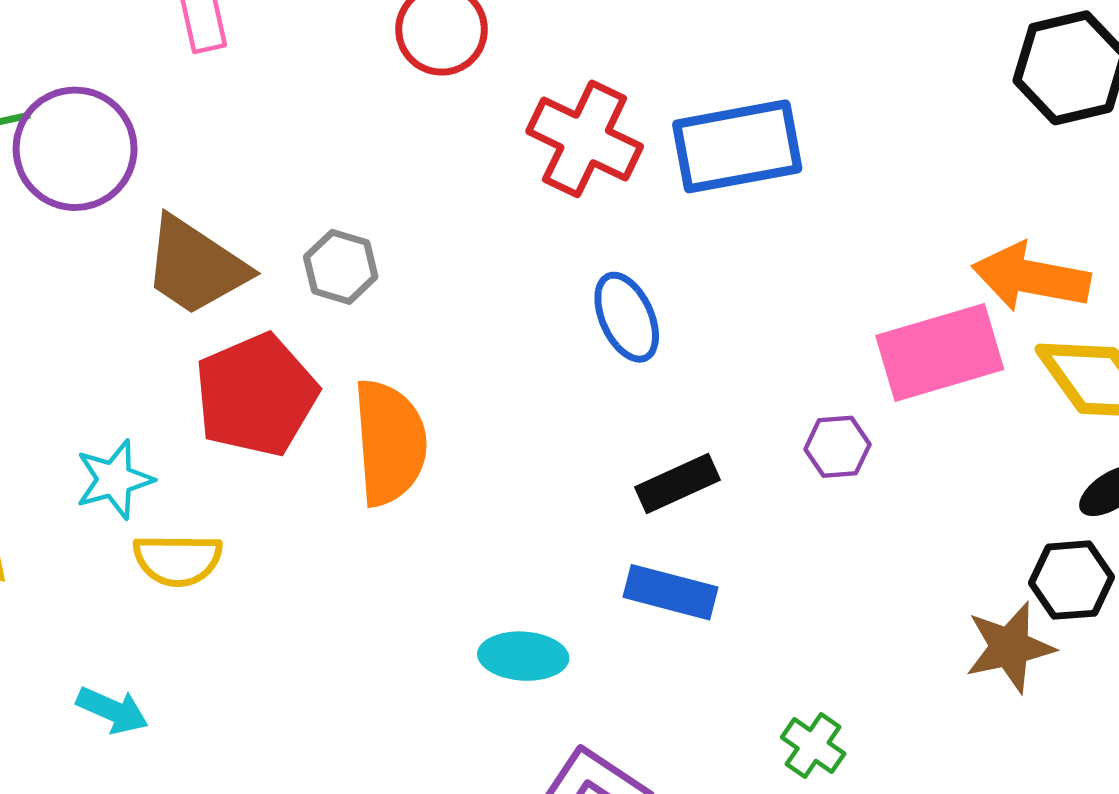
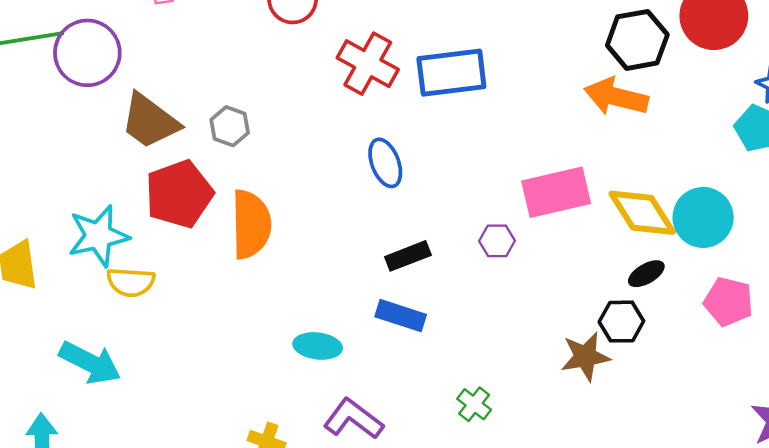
orange arrow: (1031, 277) -> (616, 97), moved
cyan star: (114, 479) -> (98, 236), size x1.4
cyan arrow: (112, 710) -> (90, 363), size x1.6

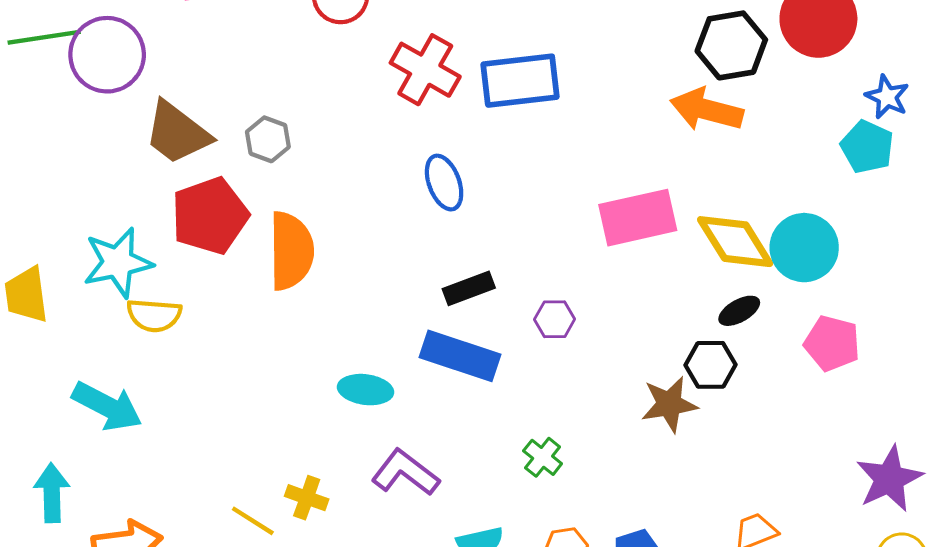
purple hexagon: (497, 241) -> (555, 319), moved
blue rectangle: (401, 316) -> (460, 356), size x1.4

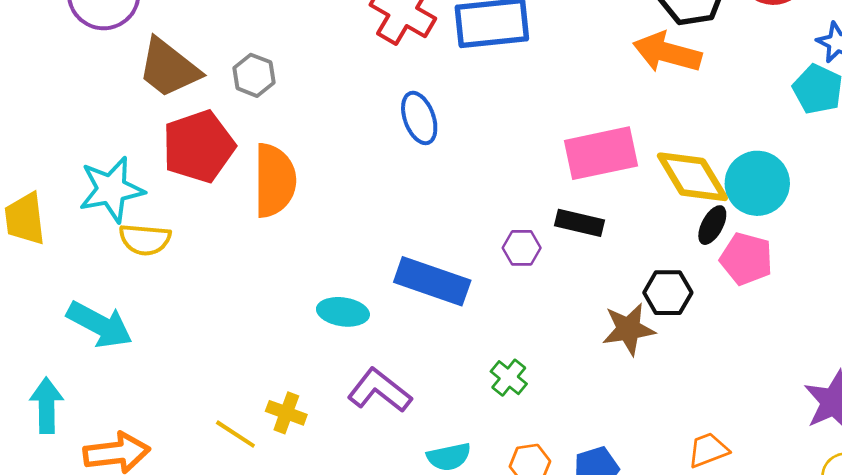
black rectangle: (469, 288) -> (579, 223), moved, turned 33
black ellipse: (739, 311) -> (712, 225), moved, turned -33
pink pentagon: (832, 343) -> (746, 259), moved

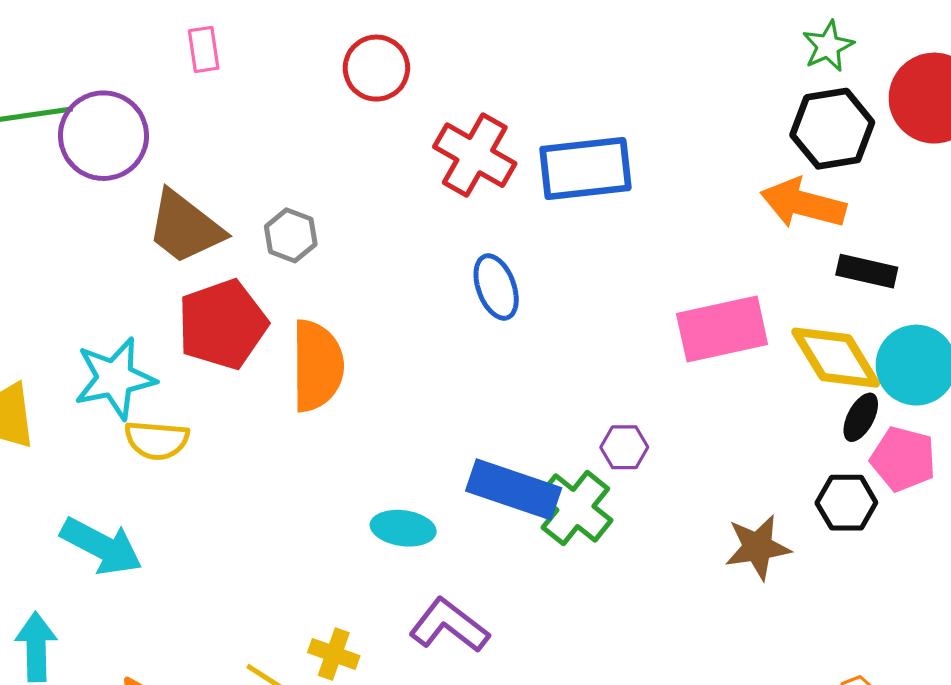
black rectangle: (579, 223) -> (867, 271), moved
black hexagon: (668, 293) -> (846, 503), moved
green cross: (509, 378) -> (575, 508), moved, size x1.6

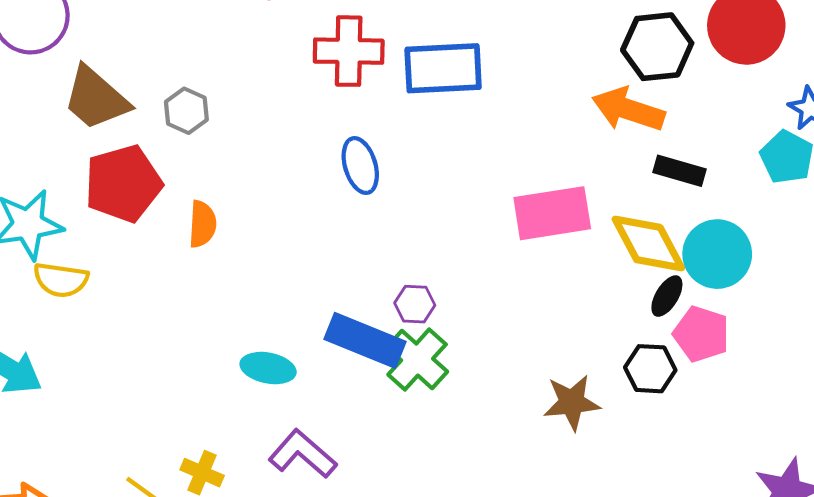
red cross: (475, 155) -> (349, 51), turned -32
orange semicircle: (317, 366) -> (202, 224), size x0.6
purple hexagon: (624, 447) -> (415, 304), moved

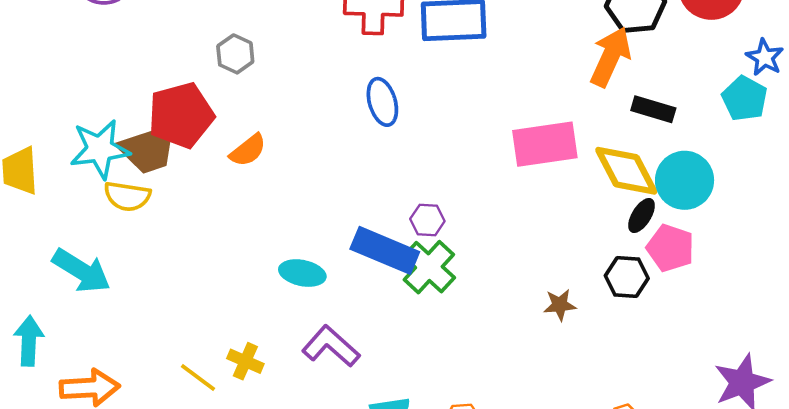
brown trapezoid: (96, 98) -> (148, 149), moved, turned -60
orange arrow: (628, 109) -> (610, 57), turned 96
orange semicircle: (202, 224) -> (248, 150), turned 48
brown star: (572, 402) -> (560, 305), size x0.7

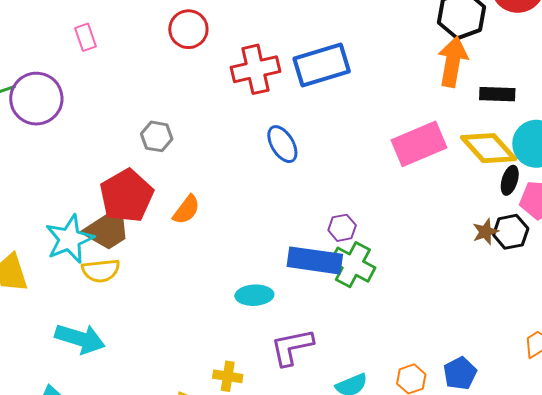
brown star: (560, 305) -> (485, 232), moved
purple L-shape: (331, 346) -> (292, 347), turned -39

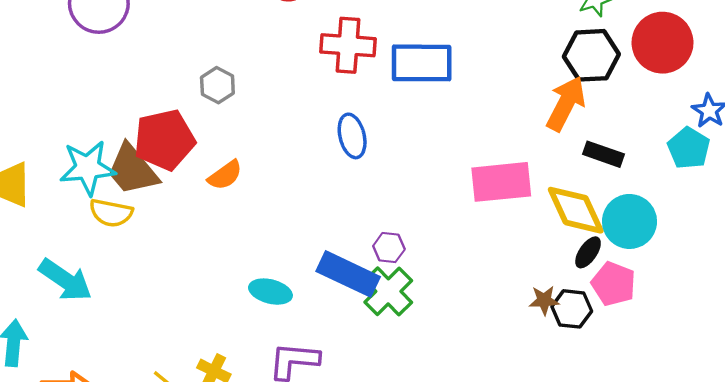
brown trapezoid: (107, 229) -> (132, 170), turned 66

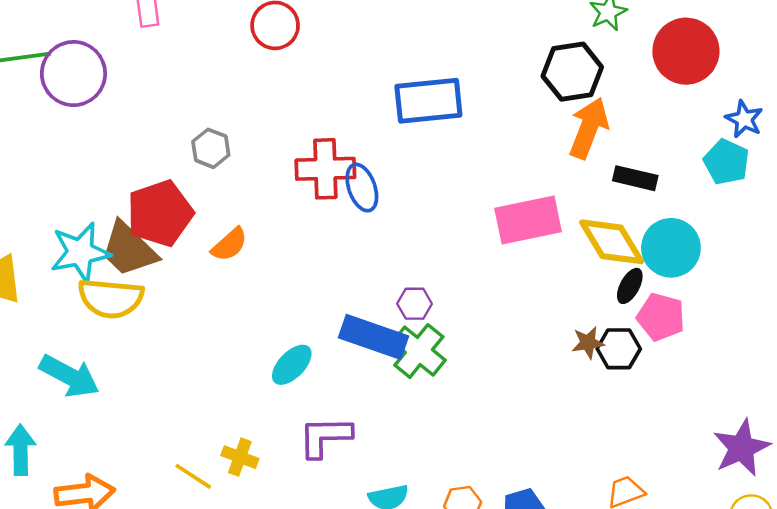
red cross: (348, 45) -> (325, 169), moved
black hexagon: (591, 55) -> (572, 72), moved
yellow semicircle: (111, 213) -> (111, 298), size x1.4
cyan ellipse: (270, 292) -> (292, 365), turned -54

